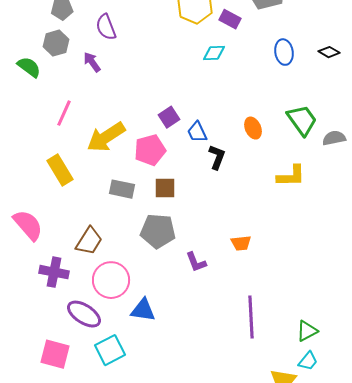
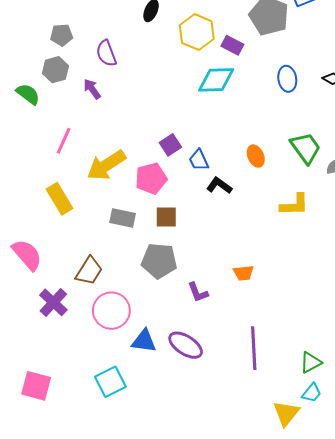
cyan diamond: (214, 53) -> (216, 80), size x1.6
black L-shape: (217, 157) -> (219, 186), turned -75
purple cross: (54, 272) -> (53, 302), turned 32
purple ellipse: (84, 314) -> (186, 345), moved
pink square: (55, 354) -> (36, 386), moved

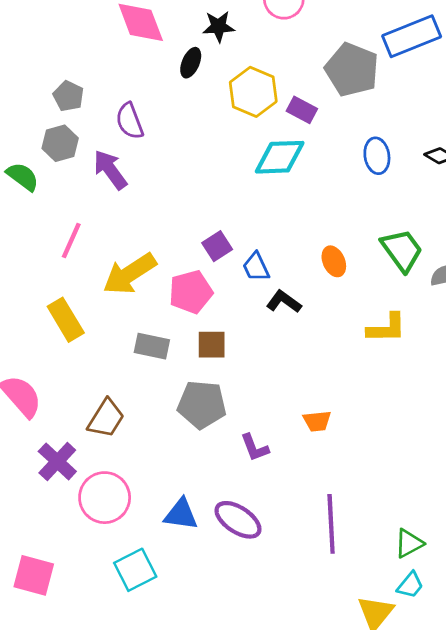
gray pentagon: (62, 35) -> (68, 96), turned 30
purple arrow: (92, 89) -> (110, 170), size x1.4
pink circle: (111, 311) -> (105, 498), moved

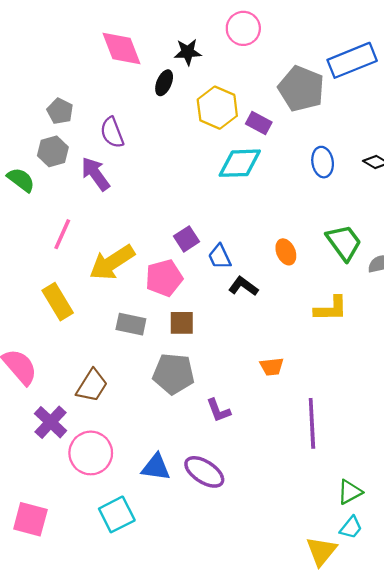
orange trapezoid: (317, 421) -> (272, 367), moved
purple line: (331, 524) -> (312, 423), moved

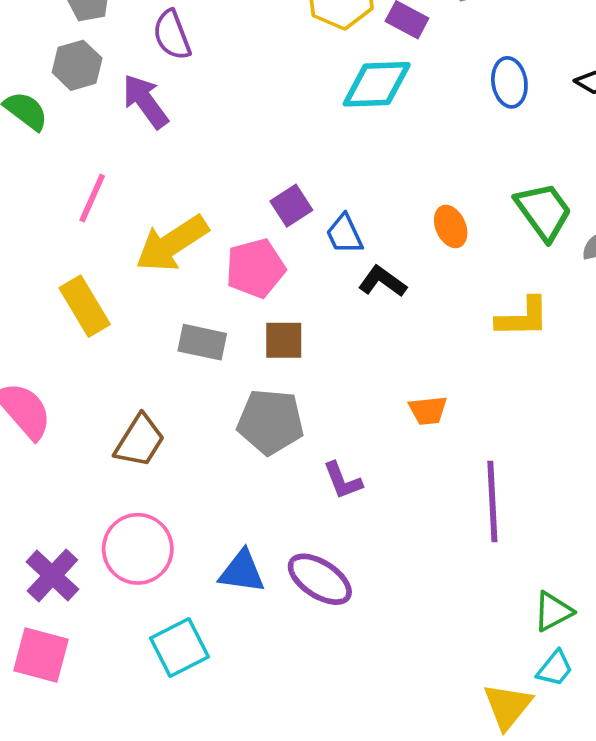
purple cross: (51, 422) -> (52, 575), moved

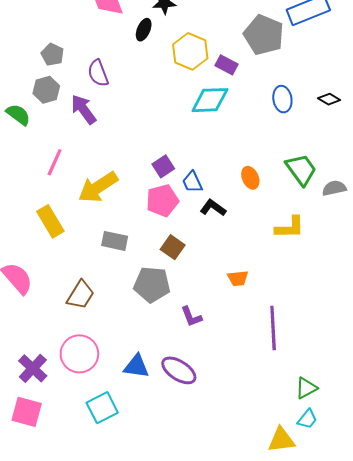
pink pentagon: (255, 268) -> (162, 201), moved
brown square: (284, 340) -> (173, 247), moved, turned 35
yellow triangle: (508, 706) -> (281, 440), turned 44

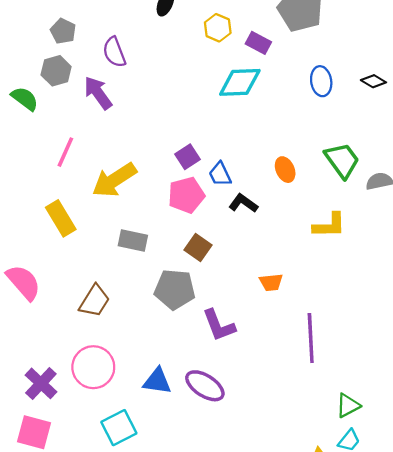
yellow hexagon: (190, 51) -> (218, 28), size x0.7
purple L-shape: (191, 317) -> (219, 325), size x1.4

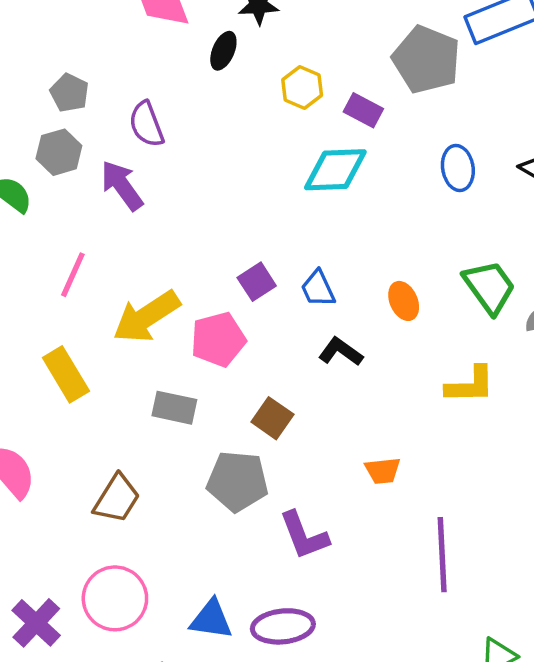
blue trapezoid: (220, 174) -> (318, 289), moved
pink pentagon: (186, 195) -> (218, 339), moved
purple ellipse: (205, 386) -> (283, 626), turned -39

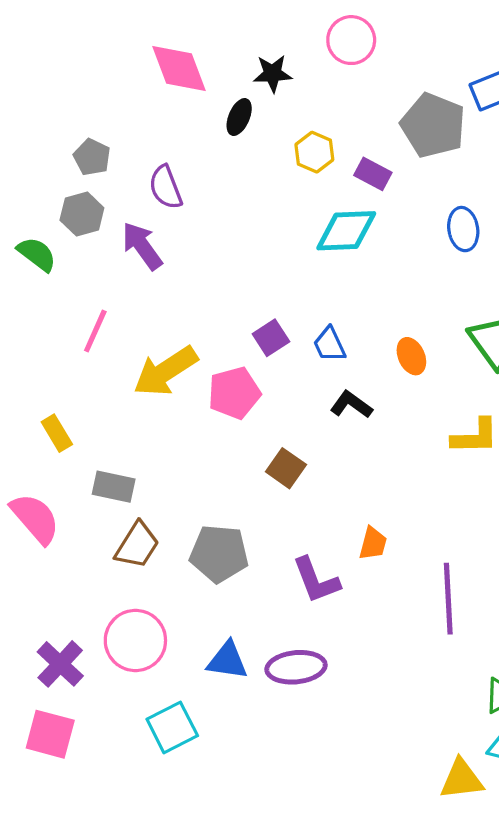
yellow rectangle: (66, 374) -> (57, 433), moved, size x0.7
gray rectangle: (174, 408) -> (114, 487), moved
orange trapezoid: (383, 471) -> (373, 543), moved, turned -69
gray pentagon: (237, 481) -> (219, 554), moved

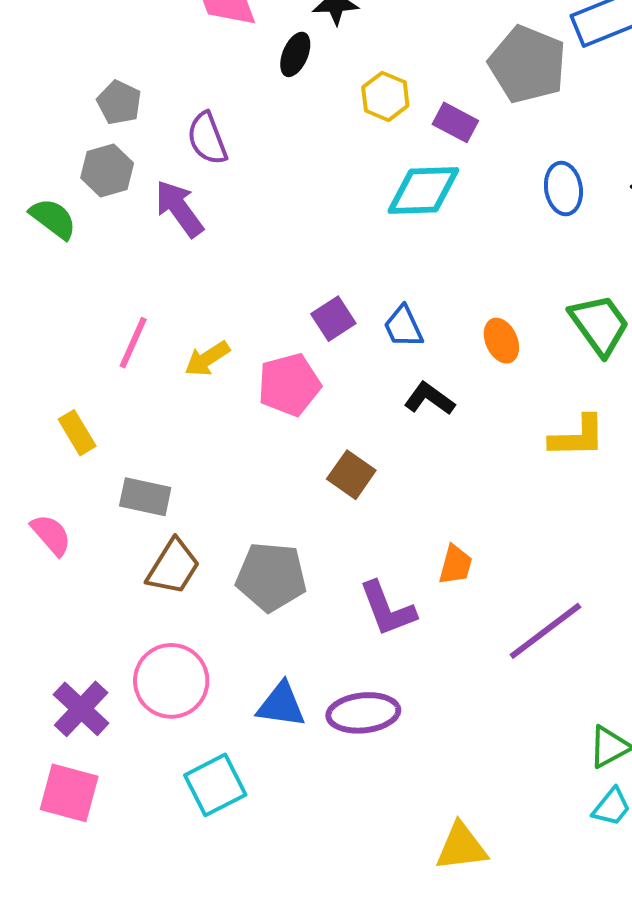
pink line: (95, 331) -> (133, 343), moved
yellow arrow: (166, 371) -> (207, 359), size x0.6
pink semicircle: (35, 518) -> (51, 535), size x0.7
purple line: (448, 599) -> (545, 631), turned 56
yellow triangle: (462, 779) -> (461, 847), moved

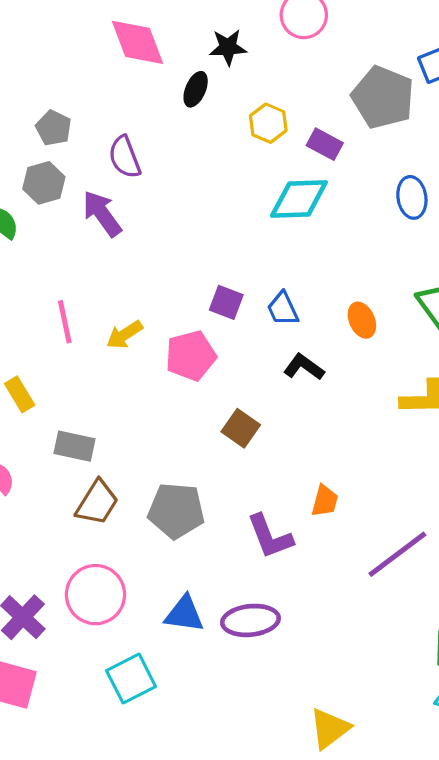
purple square: (333, 319) -> (226, 302), turned -36
pink line: (133, 343) -> (65, 322), turned -36
yellow triangle: (461, 847) -> (330, 729), turned -30

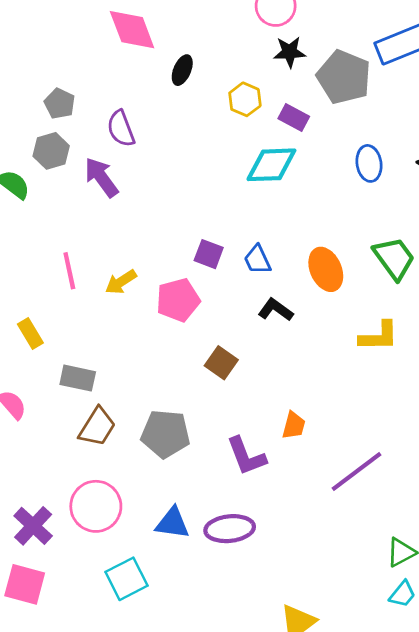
black star: (228, 47) -> (290, 52), moved
orange ellipse: (362, 320) -> (326, 269), size x1.4

